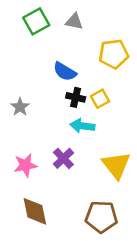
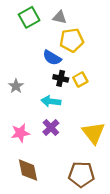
yellow pentagon: (114, 54) -> (72, 40), moved
cyan arrow: (82, 126) -> (51, 101), moved

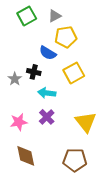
gray triangle: (60, 17) -> (55, 16), turned -40
black cross: (61, 78) -> (34, 72), moved
yellow square: (80, 79) -> (74, 73), size x1.5

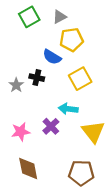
cyan arrow: (47, 93) -> (68, 109), moved

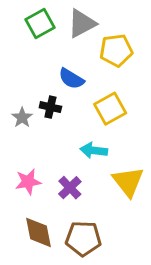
gray triangle: (60, 17) -> (82, 23), size x1.5
yellow pentagon: (72, 40) -> (116, 50), moved
purple cross: (51, 126) -> (70, 188), moved
brown pentagon: (81, 173) -> (83, 238), moved

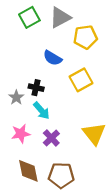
black cross: (50, 107) -> (36, 88), moved
gray star: (22, 117) -> (16, 97), moved
cyan arrow: (94, 150) -> (41, 111), moved, turned -138

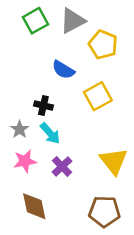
yellow pentagon: (85, 37) -> (103, 45), turned 30
gray star: (16, 97) -> (20, 129), moved
brown pentagon: (61, 175) -> (104, 212), moved

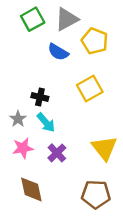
blue semicircle: (63, 70) -> (58, 52), moved

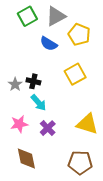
gray star: (18, 119) -> (15, 84), moved
yellow triangle: (104, 148) -> (87, 124), turned -35

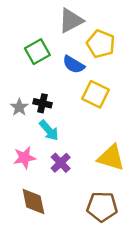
green square: (27, 16) -> (37, 52), moved
blue semicircle: (49, 44) -> (74, 65), moved
yellow square: (75, 74) -> (96, 94), turned -35

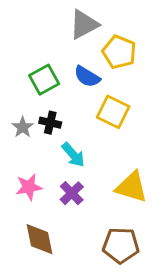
green square: (37, 52) -> (44, 80), moved
cyan arrow: (49, 130) -> (73, 155), moved

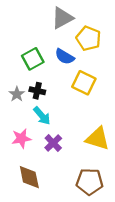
cyan arrow: (73, 155) -> (42, 116), moved

